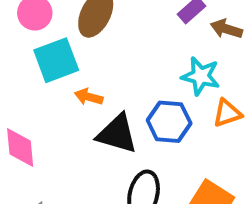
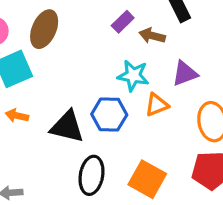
orange arrow: (89, 97) -> (17, 116), moved

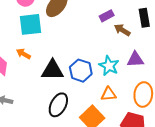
cyan star: (133, 76) -> (109, 66), moved
orange triangle: (157, 105) -> (109, 94), moved
black triangle: (67, 127) -> (52, 70), turned -30

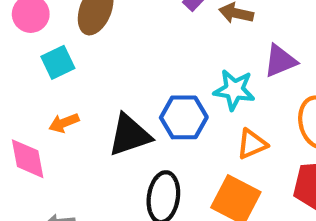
cyan square: (30, 24) -> (58, 62), size x0.7
orange arrow: (23, 54) -> (64, 123), turned -32

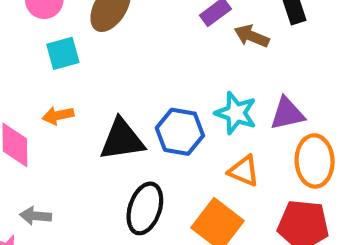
purple triangle: (280, 61) -> (287, 114), moved
orange triangle: (252, 144) -> (244, 171), turned 36

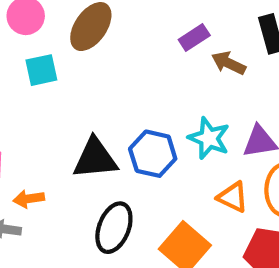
orange arrow: (58, 115) -> (29, 199), moved
orange triangle: (244, 171) -> (233, 197), moved

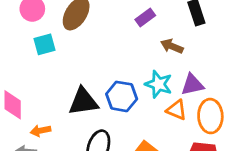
brown arrow: (229, 63) -> (172, 46), moved
orange triangle: (233, 197) -> (177, 110), moved

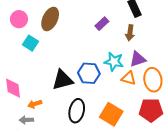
purple rectangle: (145, 18) -> (102, 24), moved
cyan square: (45, 44) -> (30, 43), turned -35
brown arrow: (172, 46) -> (130, 33), moved, turned -98

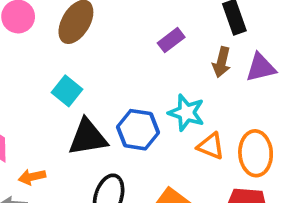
cyan square: (30, 43) -> (67, 91), moved
purple triangle: (138, 59) -> (261, 68), moved

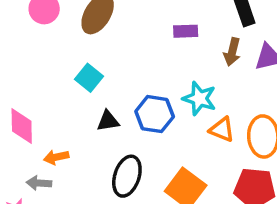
purple rectangle: (171, 40) -> (186, 31), turned 35
black triangle: (88, 137) -> (108, 121), size x0.6

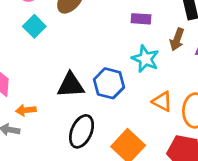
cyan square: (89, 78) -> (34, 26), moved
cyan star: (199, 98) -> (145, 59), moved
black triangle: (108, 121) -> (71, 85), size x1.5

